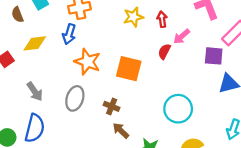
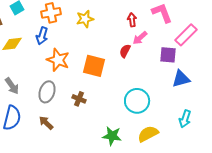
yellow star: (133, 17) -> (85, 19), moved
red arrow: (162, 19) -> (132, 20), moved
brown arrow: (121, 131) -> (46, 123), moved

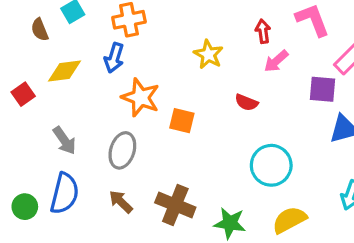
yellow star: (85, 19) -> (208, 54), moved, turned -30
red semicircle: (125, 51) -> (246, 102), moved, turned -96
orange square: (94, 66) -> (182, 121), moved, size x0.7
brown cross: (79, 99) -> (175, 205), moved, size x1.6

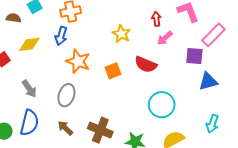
brown semicircle: (40, 30) -> (13, 18), turned 120
red semicircle: (246, 102) -> (146, 64), size x1.5
orange square: (182, 121) -> (113, 71), moved, turned -35

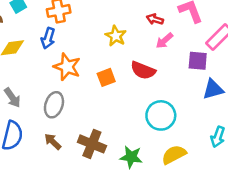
red arrow: (156, 19) -> (155, 19), turned -64

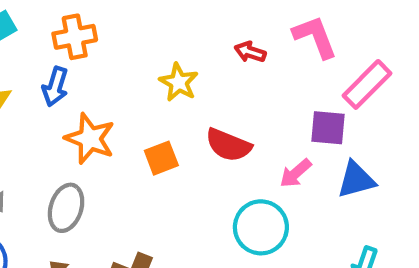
pink arrow: (164, 41) -> (296, 173), moved

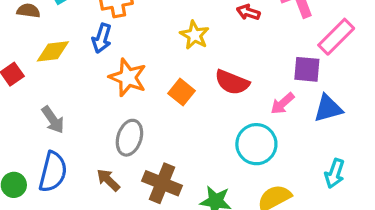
orange square: (161, 158) -> (182, 92), turned -30
gray ellipse: (66, 208) -> (129, 138), moved

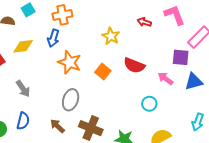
pink arrow: (282, 103) -> (165, 79), turned 77
cyan circle: (256, 144) -> (149, 104), size x0.6
blue semicircle: (53, 172) -> (23, 121), size x0.7

